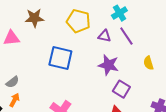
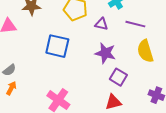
purple line: (126, 36) -> (135, 24), moved, turned -42
yellow semicircle: (148, 63) -> (145, 51), size x1.6

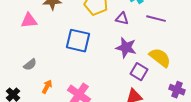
yellow semicircle: (145, 51) -> (160, 58), moved, turned 145
orange arrow: (11, 88) -> (47, 87), moved

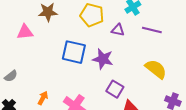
purple star: (126, 48) -> (103, 59), moved
gray semicircle: (30, 65) -> (11, 76), moved
purple square: (139, 72) -> (115, 89), moved

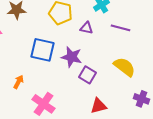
purple square: (115, 89) -> (88, 75), moved
orange arrow: (43, 98) -> (18, 82), moved

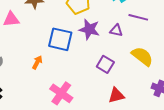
purple triangle: (86, 28) -> (116, 30), moved
purple star: (72, 57) -> (89, 29), moved
orange arrow: (18, 82) -> (37, 62), moved

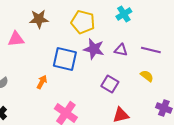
purple line: (138, 17) -> (151, 50), moved
yellow semicircle: (142, 56) -> (147, 76), size x0.6

